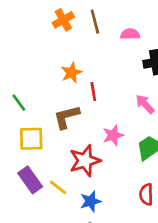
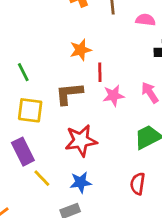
pink star: (113, 135) -> (113, 96), moved
yellow line: (58, 187) -> (42, 178), moved

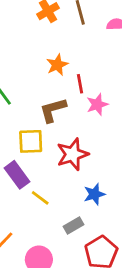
yellow square: (30, 110) -> (31, 141), moved
blue star: (81, 182) -> (94, 194), moved

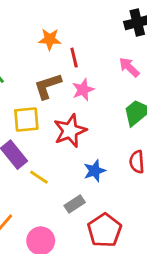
orange star: (57, 65) -> (50, 39), turned 30
pink star: (97, 104) -> (83, 90), moved

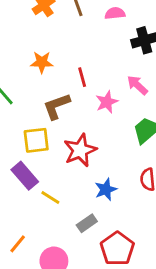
orange star: (50, 39) -> (42, 62), moved
pink star: (83, 90) -> (107, 102), moved

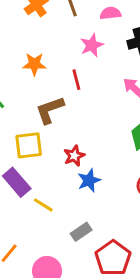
pink star: (107, 102) -> (92, 45), moved
red star: (80, 150) -> (74, 156), size x0.6
blue star: (106, 189) -> (89, 180), moved

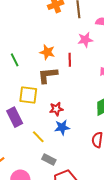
orange star: (34, 64) -> (47, 52), moved
yellow line: (43, 205) -> (38, 137), moved
gray rectangle: (81, 232) -> (49, 160), turned 48

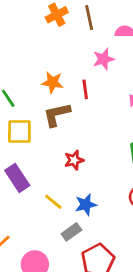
yellow square: (28, 95) -> (19, 131), moved
blue star: (62, 127) -> (86, 205), moved
gray rectangle: (49, 160) -> (71, 232), turned -56

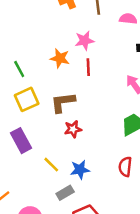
pink star: (104, 59) -> (84, 41), moved
brown L-shape: (57, 114) -> (63, 102), moved
yellow square: (19, 131) -> (27, 99), turned -30

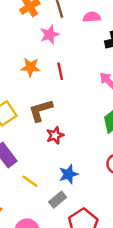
pink star: (84, 41) -> (50, 35), moved
yellow line: (51, 165) -> (30, 181), moved

